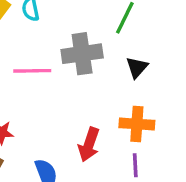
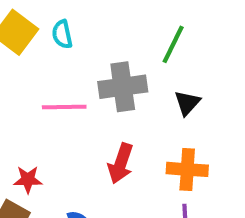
red arrow: (89, 145) -> (121, 163), moved

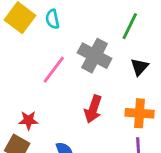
gray cross: (123, 87) -> (95, 56), turned 36
pink line: (64, 107) -> (54, 70), turned -52

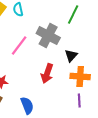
black triangle: (140, 67) -> (71, 56), moved

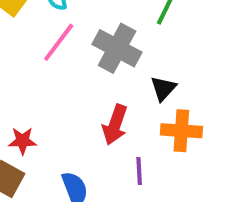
pink line: (19, 46) -> (59, 42), moved
purple line: (79, 100) -> (139, 171), moved

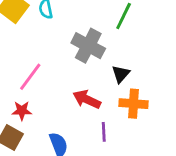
pink line: (59, 42) -> (30, 77), moved
red arrow: (115, 125) -> (87, 99), turned 96

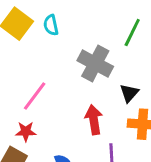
red arrow: (87, 99) -> (94, 120), turned 56

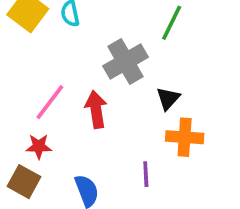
gray cross: (95, 64) -> (126, 62), turned 32
red arrow: (94, 120) -> (96, 110), moved

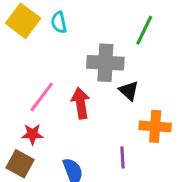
gray cross: (126, 62) -> (105, 63), turned 33
black triangle: (168, 98) -> (129, 91), moved, turned -30

